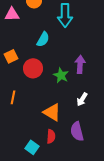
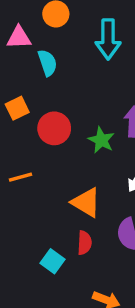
cyan semicircle: (43, 39) -> (47, 63), moved, turned -49
orange line: (13, 97) -> (21, 177), turned 64

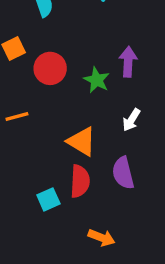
red semicircle: (84, 243) -> (80, 181), size x1.4
cyan square: (52, 261) -> (48, 199), turned 30

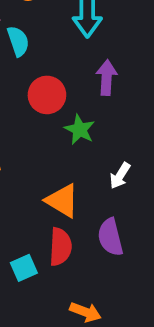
purple arrow: (128, 62) -> (107, 78), moved
red circle: (50, 68) -> (47, 95), moved

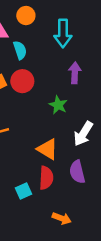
red circle: (47, 95) -> (22, 81), moved
white arrow: (120, 176) -> (83, 134), size x1.5

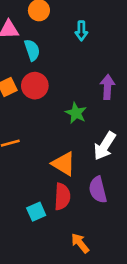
cyan arrow: (63, 33) -> (81, 31), size x0.6
purple arrow: (75, 73) -> (107, 87), moved
orange arrow: (62, 218) -> (80, 243), turned -150

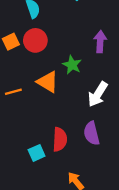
orange triangle: (64, 164) -> (48, 82), moved

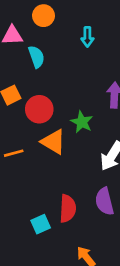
red circle: (35, 40) -> (39, 109), moved

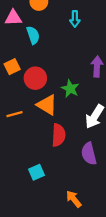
red semicircle: (68, 208) -> (59, 135), moved

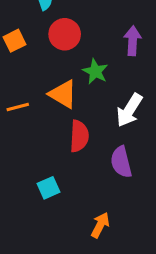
red circle: (35, 78) -> (65, 34), moved
orange arrow: (74, 199) -> (100, 225), turned 66

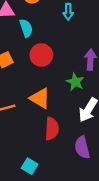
green star: (95, 71) -> (75, 82), moved
cyan square: (48, 188) -> (30, 166), turned -35

